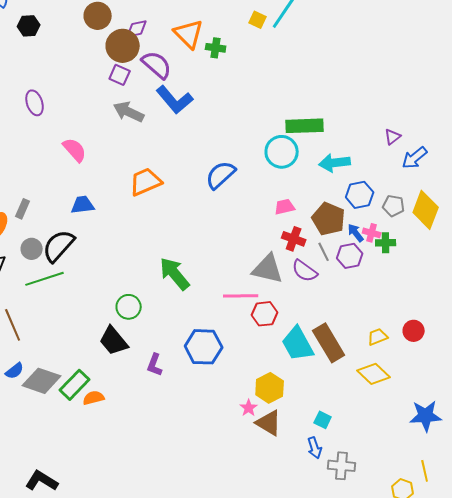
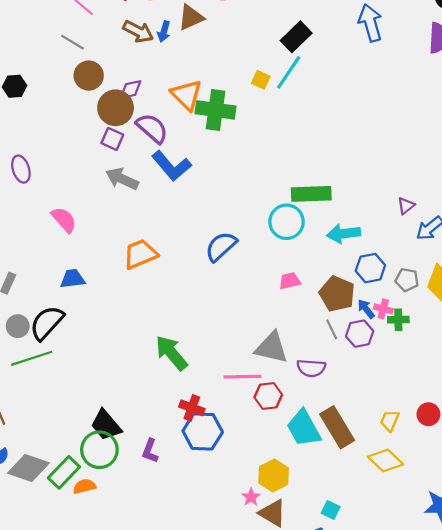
green cross: (216, 48) -> (216, 110), size x1.8
red cross: (294, 239) -> (192, 408), moved
purple semicircle: (305, 271) -> (311, 368), moved, turned -32
green circle: (129, 307) -> (99, 450), moved, size x1.4
yellow trapezoid: (378, 337) -> (390, 421), turned -45

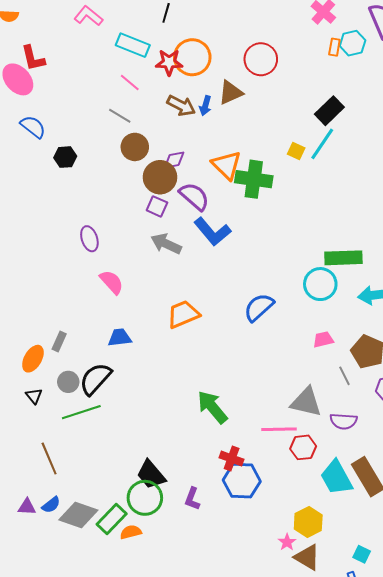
purple ellipse: (21, 169) -> (89, 239), moved
gray line: (332, 329) -> (344, 376), moved

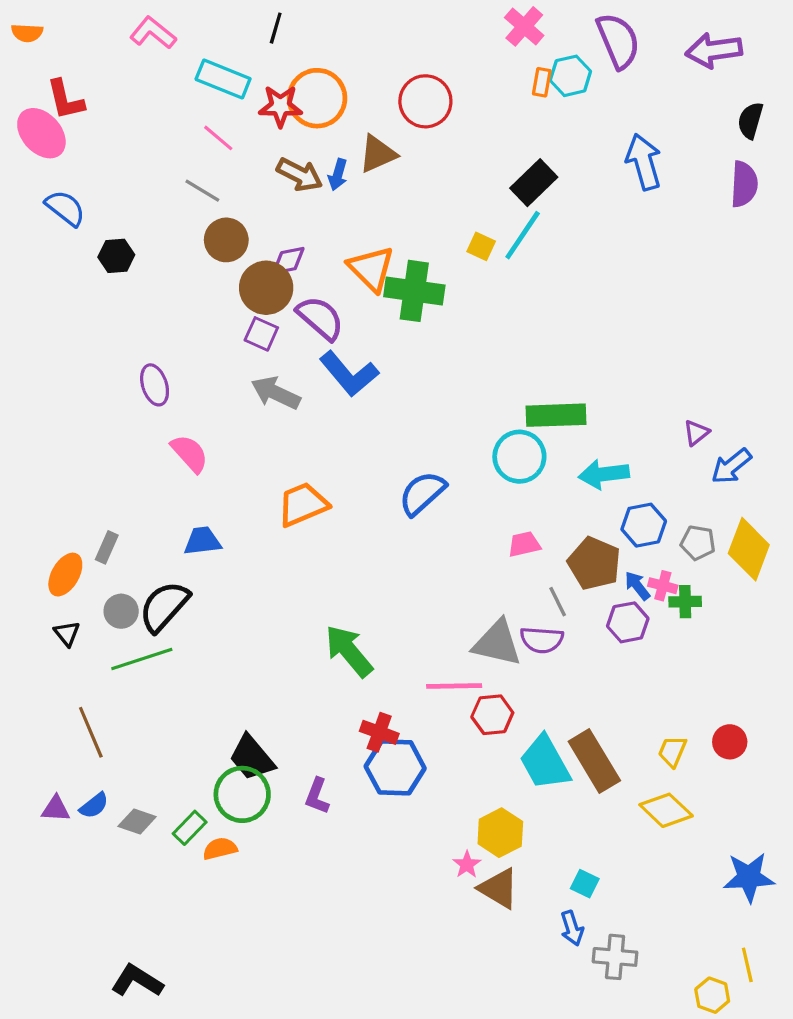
purple semicircle: (343, 421) -> (542, 640), moved
gray diamond: (78, 515) -> (137, 822), size x0.6
green rectangle: (112, 519) -> (190, 828), size x0.7

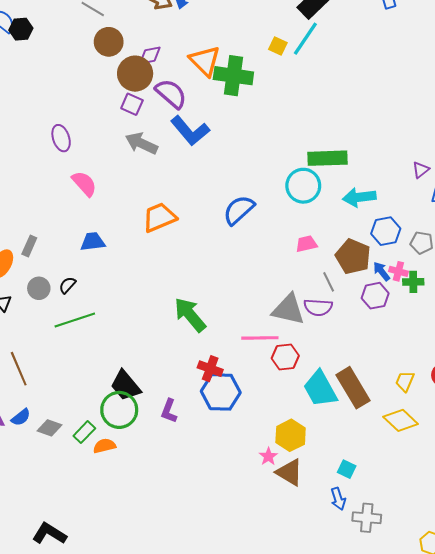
black hexagon: (116, 256) -> (21, 29), moved
black semicircle: (164, 606) -> (67, 285), size x0.5
green line: (142, 659) -> (75, 320), moved

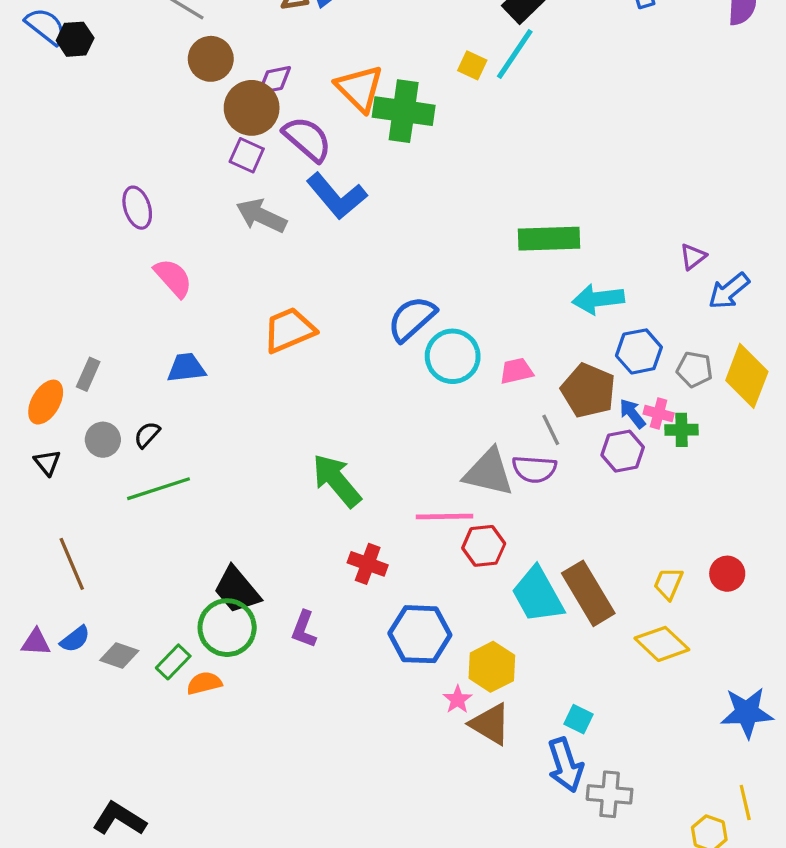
cyan circle: (303, 186) -> (453, 356), moved
blue hexagon: (221, 392) -> (420, 634), moved
blue arrow: (338, 499) -> (565, 765), size x1.5

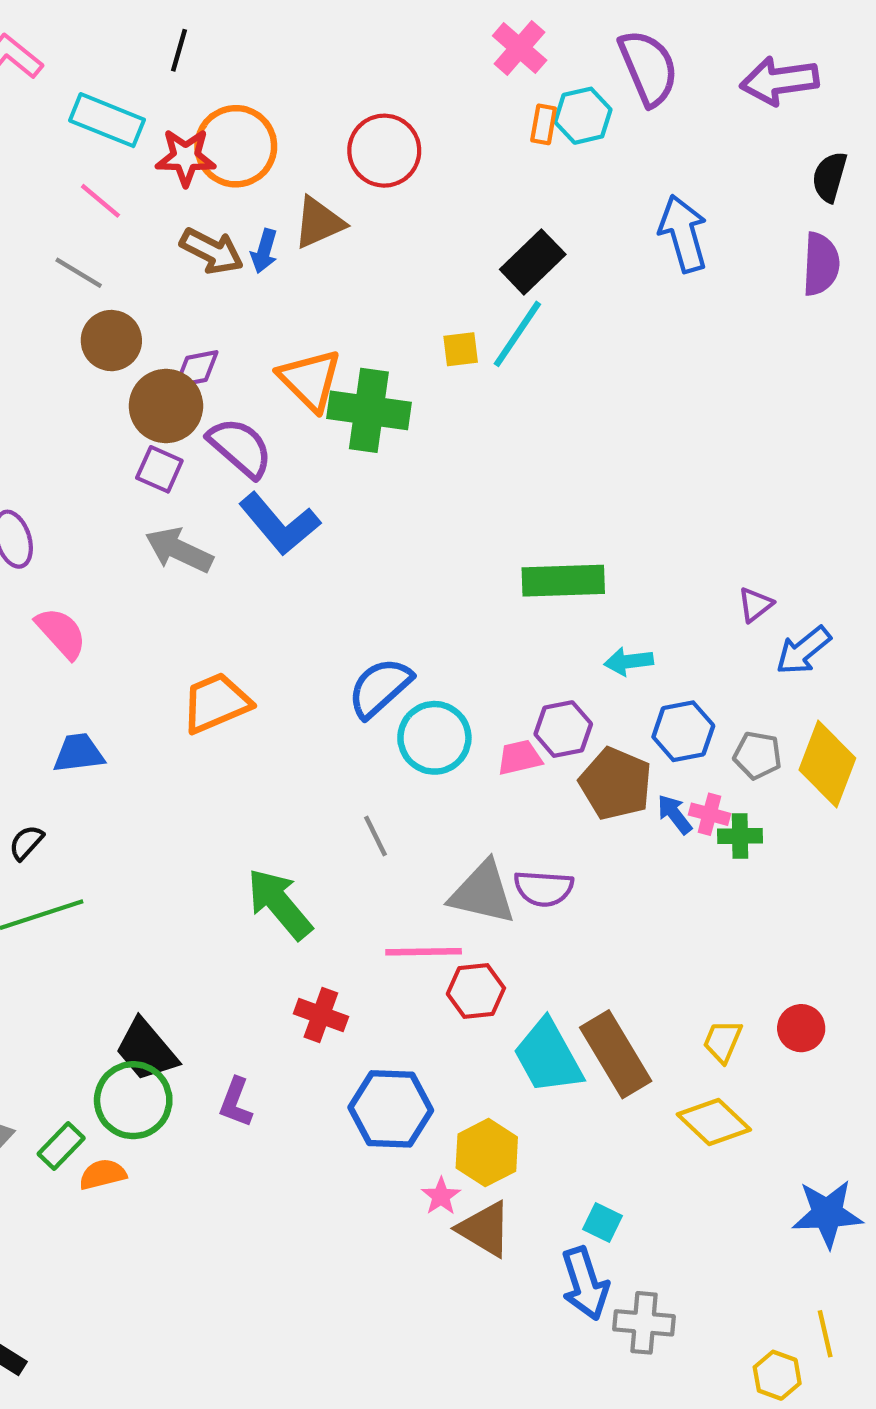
yellow square: (472, 65) -> (461, 349), turned -32
cyan arrow: (598, 299) -> (629, 661), size x0.7
gray line: (551, 430) -> (376, 836), moved
purple hexagon: (623, 451) -> (563, 729), moved

